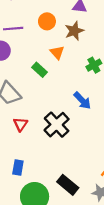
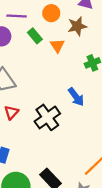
green rectangle: (39, 70) -> (35, 36), moved

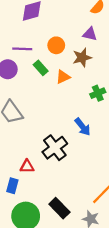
orange triangle: (57, 46) -> (63, 77), turned 40
red triangle: (11, 112) -> (27, 166), moved, turned 48

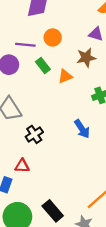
orange circle: (56, 45) -> (53, 37), moved
black cross: (55, 148) -> (34, 134), moved, size x0.7

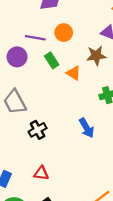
orange triangle: (65, 76) -> (74, 73), turned 49
red triangle: (22, 166) -> (41, 173), moved

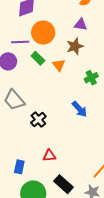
orange circle: (64, 33) -> (43, 33), size x1.5
orange triangle: (74, 73) -> (59, 65), turned 32

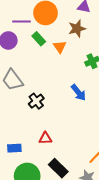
blue rectangle: (19, 167) -> (14, 148), turned 72

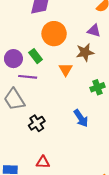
purple line: (22, 21) -> (28, 77), moved
green rectangle: (39, 39) -> (36, 56), moved

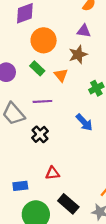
green rectangle: (36, 56) -> (37, 68), moved
purple line: (28, 77) -> (42, 101), moved

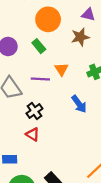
orange triangle: (61, 75) -> (62, 69), moved
red triangle: (52, 173) -> (33, 134), moved, turned 32

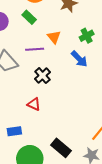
blue arrow: (79, 104) -> (79, 59), moved
black cross: (34, 111) -> (43, 76), moved

